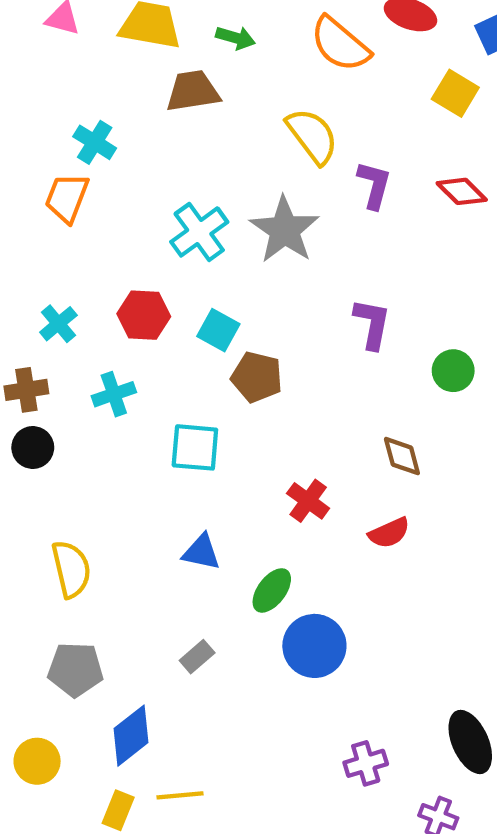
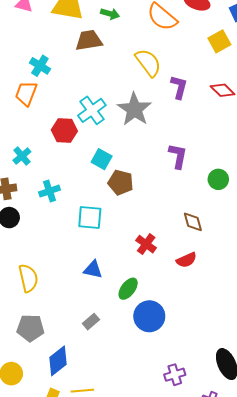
yellow square: (455, 93) -> (219, 41), turned 30
red hexagon: (144, 315) -> (64, 131), moved

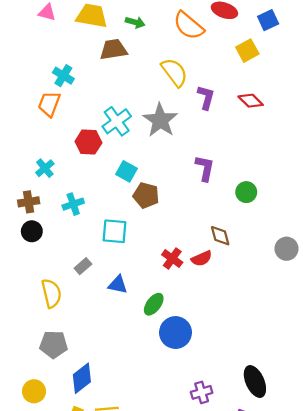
red semicircle: (186, 260) -> (202, 258), moved
gray rectangle: (91, 322) -> (83, 266), moved

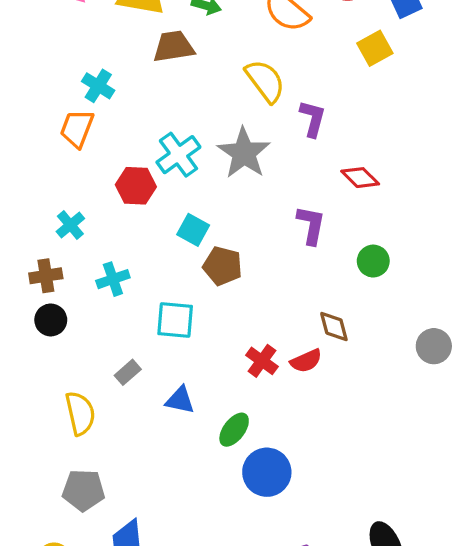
red diamond: (251, 101) -> (360, 178), moved

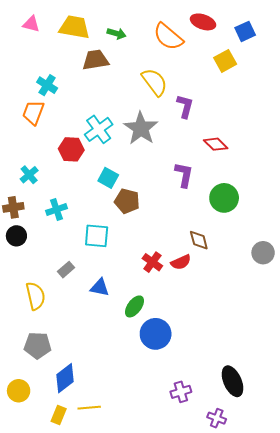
green circle: (373, 261) -> (224, 198), size x1.4

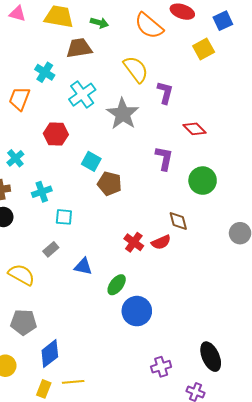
cyan cross: (47, 85) -> (45, 72), moved
cyan cross: (99, 129) -> (82, 95), moved
cyan square: (97, 236) -> (64, 217), moved, size x0.7
yellow semicircle: (35, 296) -> (21, 275), turned -48

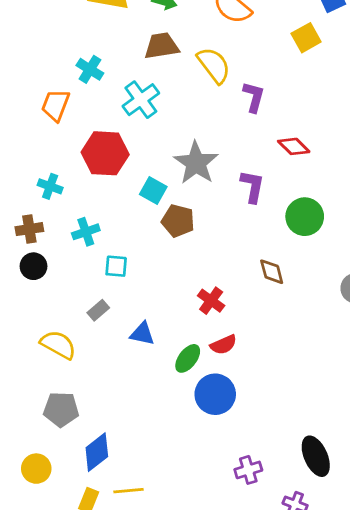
brown trapezoid: (79, 48) -> (162, 46), moved
gray star: (123, 114) -> (196, 163), moved
red hexagon: (56, 134) -> (105, 153), size x1.4
cyan cross: (15, 158) -> (50, 186), turned -30
red semicircle: (161, 242) -> (223, 345), moved

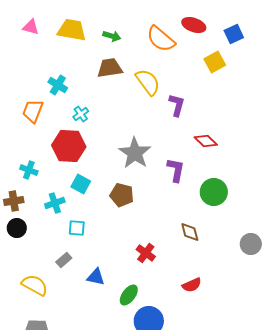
cyan cross: (141, 100) -> (81, 114), moved, size x0.6
cyan square: (153, 190) -> (81, 184), moved
red semicircle: (223, 345) -> (192, 285), moved

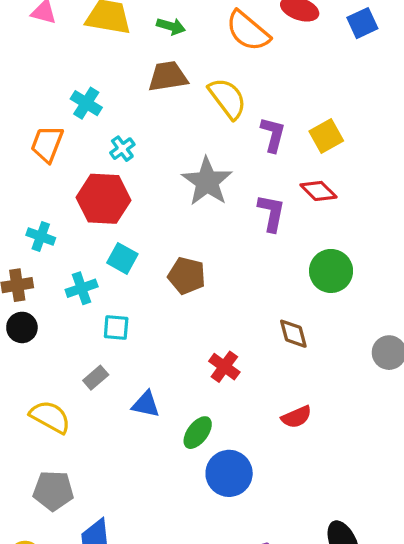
yellow square: (215, 62) -> (326, 136), moved
gray star: (135, 153) -> (207, 182), moved
purple L-shape: (176, 170) -> (271, 213), moved

